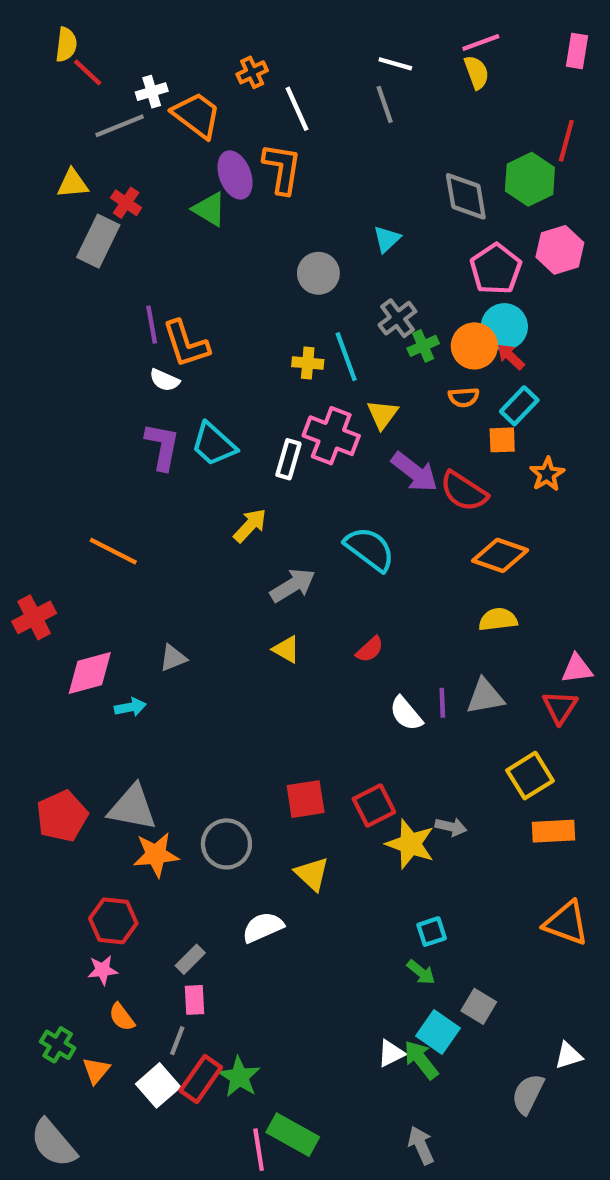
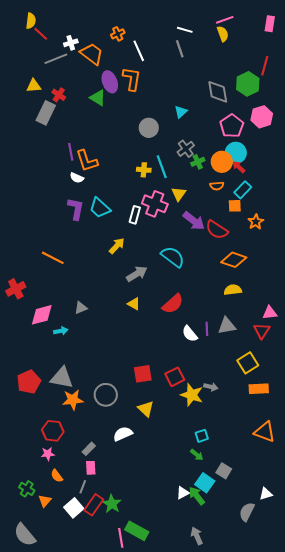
red semicircle: (370, 649) -> (173, 304), size x1.6

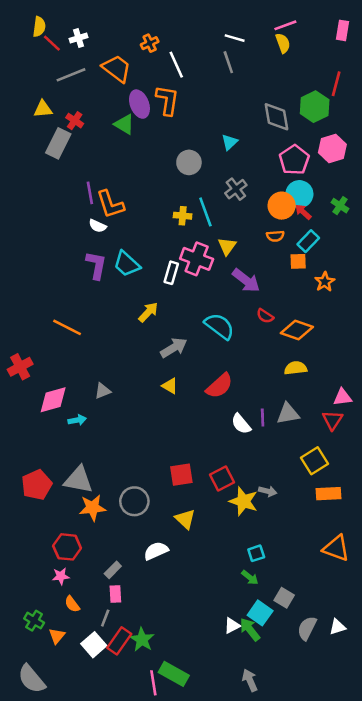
white cross: (71, 43) -> (79, 38), moved
green cross: (198, 162) -> (340, 206), moved, turned -32
red semicircle: (217, 230) -> (265, 316), moved, size x0.6
gray semicircle: (247, 512) -> (307, 628), moved

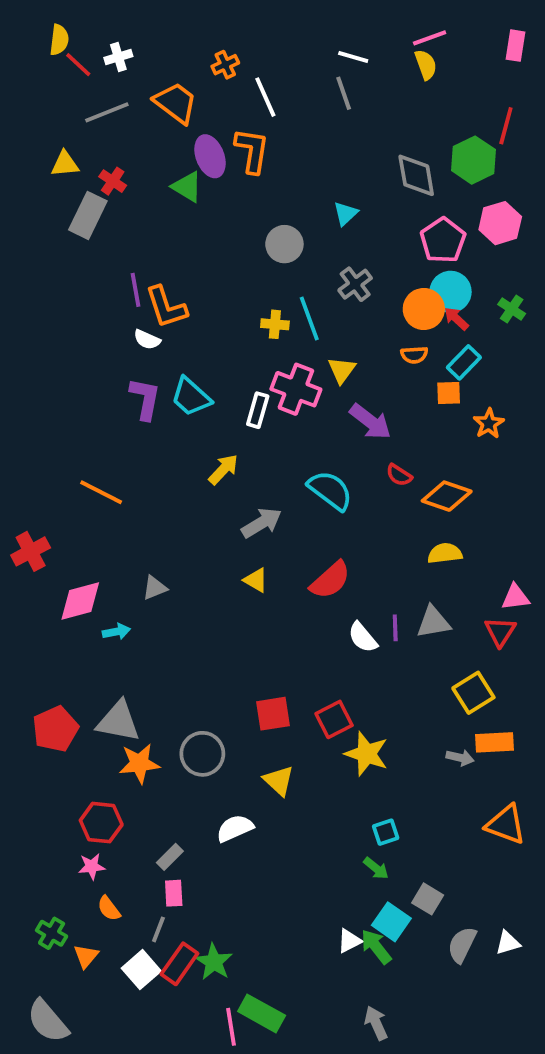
gray arrow: (268, 491) -> (460, 758), moved

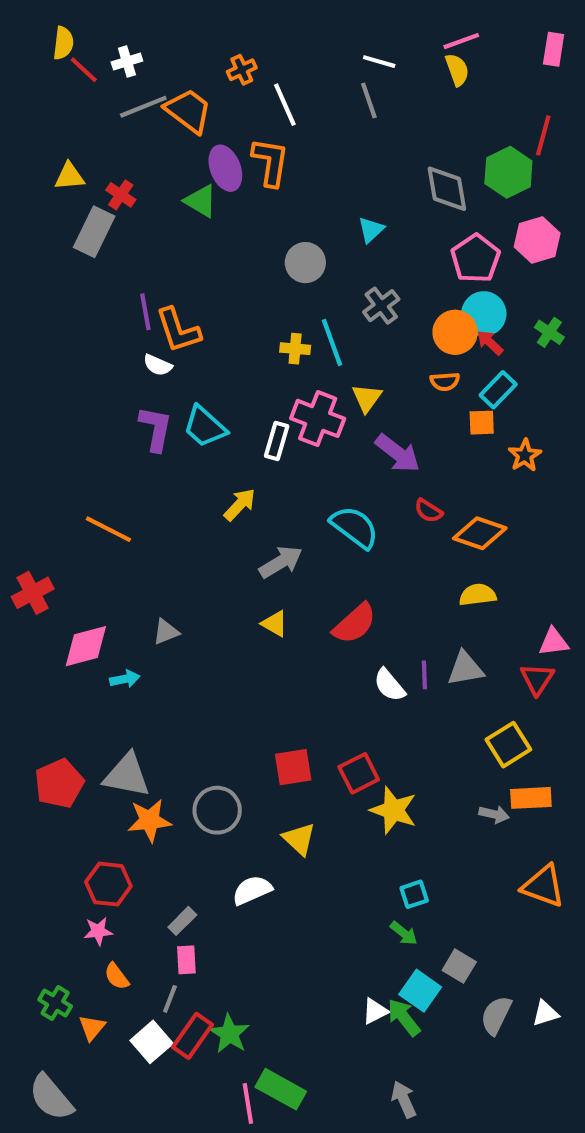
gray line: (107, 112) -> (143, 107), moved

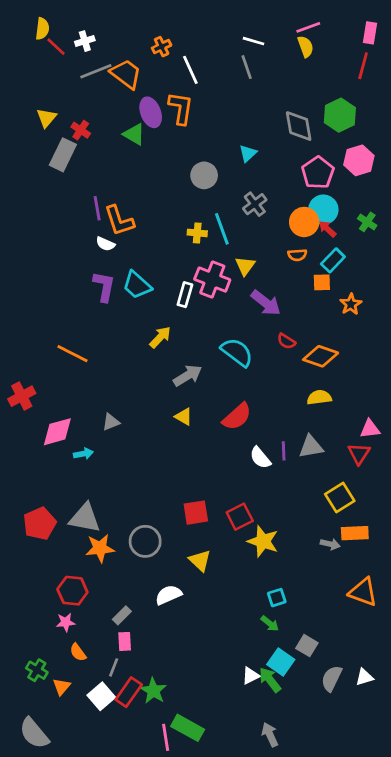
red line: (543, 135) -> (363, 66), moved
yellow triangle: (69, 176) -> (46, 118), turned -45

